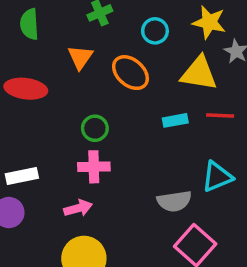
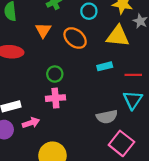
red line: (220, 116) -> (133, 75), moved
cyan triangle: (217, 177) -> (133, 100), turned -30
pink arrow: (78, 208) -> (31, 123), moved

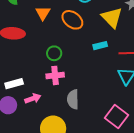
yellow triangle: (118, 36) -> (112, 18), turned 40
gray semicircle: (107, 117) -> (73, 99), moved, turned 102

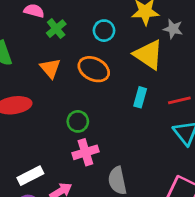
cyan rectangle: (100, 46) -> (140, 97), turned -48

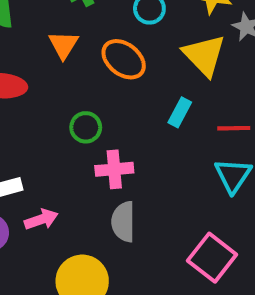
pink cross: (85, 152) -> (114, 169), moved

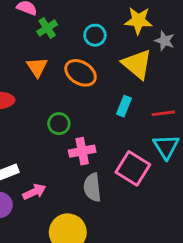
pink square: (212, 258) -> (133, 168), moved

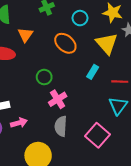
orange triangle: (37, 67) -> (25, 35), moved
pink cross: (82, 151) -> (58, 99), turned -30
pink square: (133, 168) -> (97, 135), moved

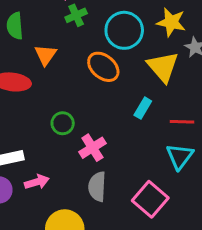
cyan circle: (80, 18) -> (124, 30), size x1.6
green circle: (44, 77) -> (63, 123), moved

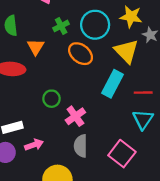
green cross: (76, 15) -> (61, 26), moved
cyan rectangle: (143, 108) -> (113, 84), size x1.6

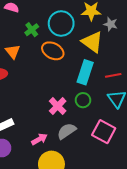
green circle: (51, 99) -> (83, 100), moved
pink arrow: (34, 145) -> (39, 139), moved
gray semicircle: (81, 146) -> (67, 131), turned 66

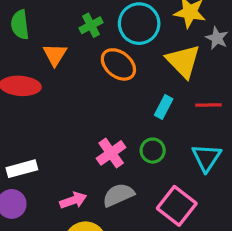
cyan rectangle: (85, 72) -> (164, 107), size x0.6
red line: (113, 75) -> (208, 105), moved

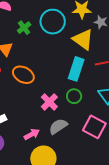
orange ellipse: (118, 64) -> (23, 75), moved
cyan rectangle: (164, 107) -> (76, 69), size x1.6

